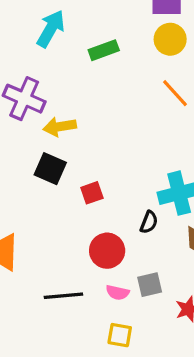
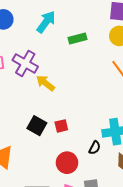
yellow arrow: (60, 127) -> (45, 83), turned 42
black square: (50, 169) -> (37, 126), moved

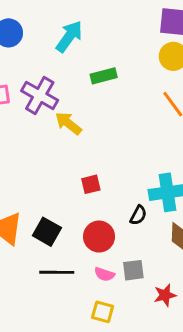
green rectangle: (77, 39) -> (104, 76), moved
black square: (37, 126) -> (47, 232), moved

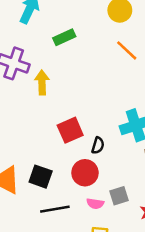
yellow arrow: (68, 123) -> (42, 82), turned 60
red square: (91, 184) -> (70, 130), size x1.5
black semicircle: (138, 215) -> (98, 145), moved

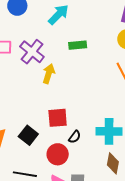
black square: (41, 177) -> (28, 135), moved

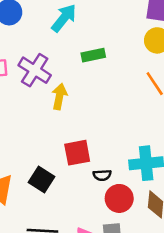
black semicircle: (75, 137) -> (102, 175), turned 56
red circle: (58, 154) -> (119, 198), moved

